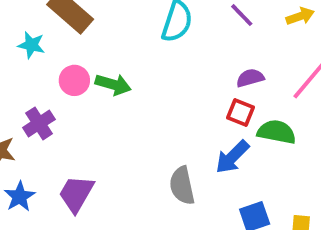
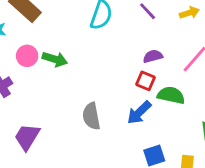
gray semicircle: (182, 186) -> (91, 116), moved

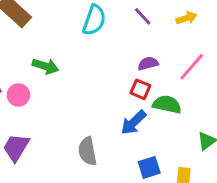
pink circle: (27, 56) -> (18, 95), moved
gray semicircle: (91, 116) -> (87, 151), moved

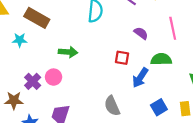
purple semicircle: (148, 64) -> (141, 33), turned 64
pink line: (192, 67) -> (173, 28), turned -40
red square: (140, 89) -> (122, 58), moved

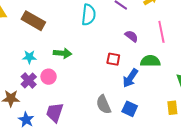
cyan star: (20, 40) -> (29, 57), moved
blue square: (159, 107) -> (130, 109), moved, turned -35

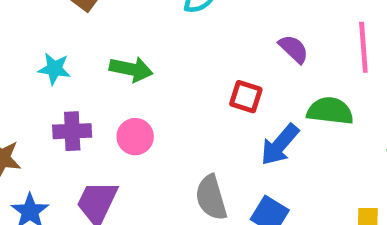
pink circle: (49, 77) -> (135, 137), moved
purple cross: (29, 81) -> (72, 131), moved, turned 35

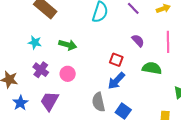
purple cross: (72, 131) -> (41, 70), turned 35
blue arrow: (280, 145) -> (116, 81), moved

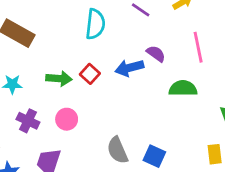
red square: (116, 60) -> (90, 74), moved, turned 32
blue arrow: (116, 81) -> (129, 68), moved, turned 42

